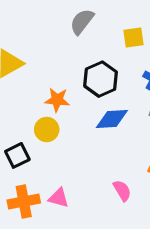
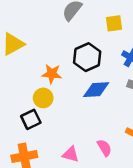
black square: (17, 155) -> (31, 119), moved
pink triangle: (59, 198) -> (71, 154), moved

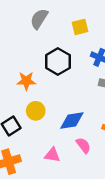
blue diamond: (96, 90) -> (72, 121), moved
yellow circle: (43, 98) -> (36, 111), moved

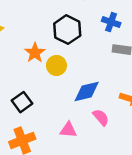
orange star: (26, 81) -> (35, 53), turned -30
yellow circle: (36, 111) -> (56, 65), moved

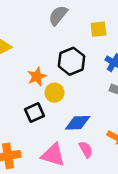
black square: (22, 102) -> (34, 113), moved
pink triangle: (68, 130) -> (53, 155), size x1.5

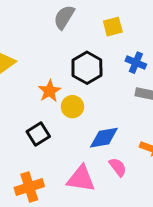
black square: (34, 113) -> (38, 134), moved

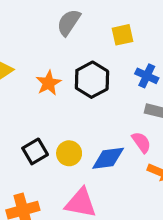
orange star: (49, 91) -> (48, 83), moved
yellow circle: (72, 107) -> (69, 153), moved
pink semicircle: (118, 167) -> (141, 142), moved

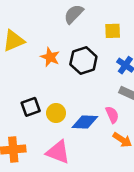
orange star: (48, 83) -> (50, 57), turned -30

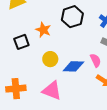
orange star: (50, 57) -> (43, 30), moved
black square: (31, 107) -> (21, 42), moved

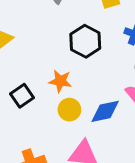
orange star: (43, 30) -> (60, 81), moved

